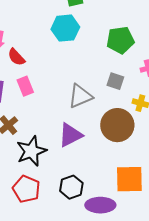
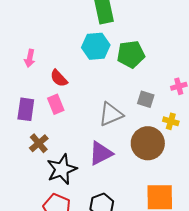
green pentagon: (120, 40) -> (131, 54), moved
red semicircle: (16, 57) -> (59, 78), moved

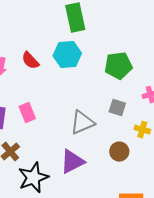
green pentagon: (131, 54) -> (118, 66), moved
red semicircle: (59, 78) -> (30, 61), moved
brown circle: (148, 143) -> (119, 152), size x0.6

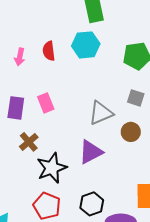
red semicircle: (30, 61) -> (49, 51), turned 36
brown circle: (119, 152) -> (131, 132), moved

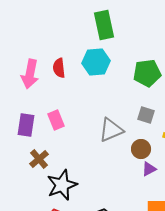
pink arrow: (20, 57) -> (30, 74), size x1.6
purple triangle: (91, 152) -> (149, 169), moved, size x0.6

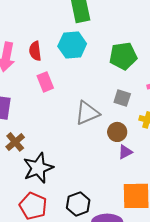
pink rectangle: (56, 120) -> (45, 82), moved

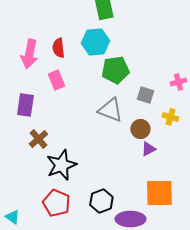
green pentagon: (123, 56) -> (115, 70), moved
pink rectangle: (45, 82) -> (56, 80), moved
gray triangle: (87, 113) -> (110, 110), turned 44

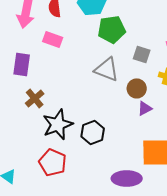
pink rectangle: (56, 80) -> (53, 39), turned -48
black hexagon: (101, 201) -> (93, 132), moved

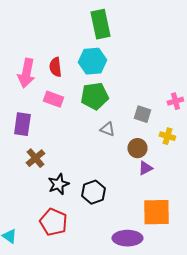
green pentagon: (112, 29) -> (94, 96), moved
gray triangle: (107, 69) -> (107, 129), size x0.6
black star: (58, 124) -> (58, 184), size x0.7

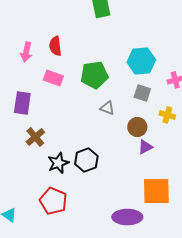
cyan hexagon: (92, 61) -> (141, 61), moved
pink arrow: (26, 73) -> (26, 52), size x0.7
black hexagon: (93, 192) -> (86, 160), moved

